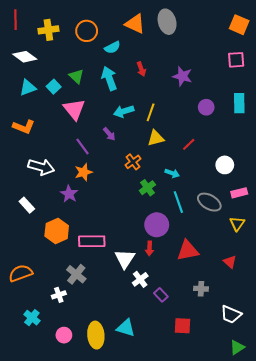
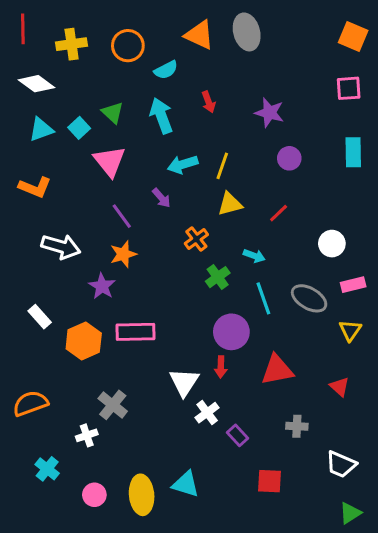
purple circle: (206, 107) -> (289, 158), moved
white rectangle: (27, 205) -> (40, 317), moved
pink rectangle: (92, 241) -> (135, 332), moved

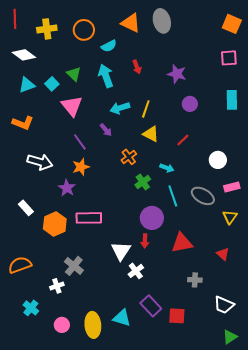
yellow triangle: (230, 204) -> (151, 134), turned 42
purple rectangle: (237, 435) -> (151, 306), moved, size x1.5

